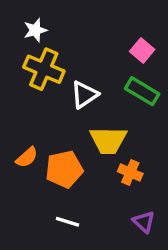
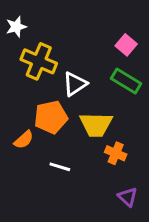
white star: (35, 30) -> (16, 27), moved
orange pentagon: (64, 169) -> (51, 117), moved
white line: (68, 222) -> (60, 167), moved

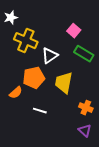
pink square: (126, 45) -> (74, 31), moved
yellow trapezoid: (96, 125) -> (64, 83), turned 100
orange cross: (116, 153) -> (86, 108), moved

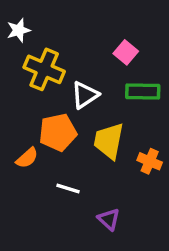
green rectangle: (84, 54) -> (143, 92), turned -30
orange cross: (86, 108) -> (150, 161), moved
purple triangle: (85, 131) -> (109, 219), moved

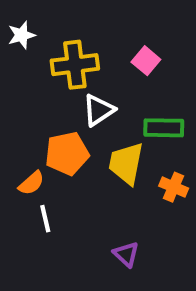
yellow cross: (44, 69) -> (75, 65), moved, turned -30
green rectangle: (143, 92) -> (164, 128), moved
white line: (68, 189) -> (45, 219), moved, turned 60

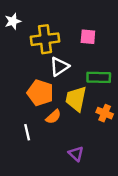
pink square: (146, 61) -> (88, 37), turned -35
orange pentagon: (67, 153) -> (40, 93), turned 30
orange semicircle: (31, 183) -> (53, 117), moved

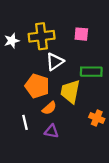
white star: (13, 21) -> (12, 41), moved
orange cross: (105, 113) -> (97, 118), moved
purple triangle: (76, 154) -> (51, 131), moved, turned -32

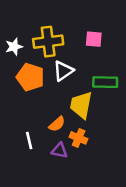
orange pentagon: (37, 86) -> (30, 77), moved
orange cross: (97, 118) -> (79, 138), moved

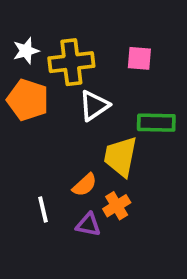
white star: (14, 47) -> (26, 51), moved
orange pentagon: (30, 77) -> (28, 100), moved
orange cross: (79, 138) -> (117, 206), turned 36

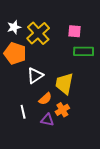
yellow cross: (71, 62) -> (38, 33), turned -35
white triangle: (94, 106) -> (35, 76), moved
green rectangle: (156, 123) -> (84, 51), moved

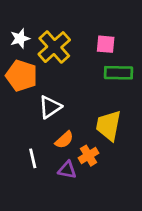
yellow trapezoid: (64, 84) -> (109, 126), moved

